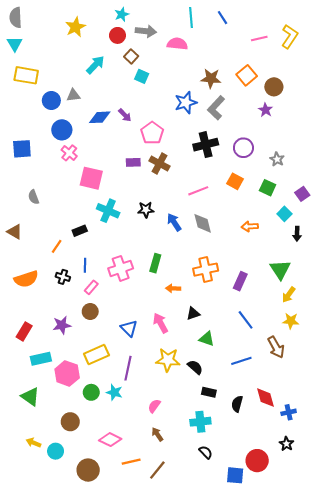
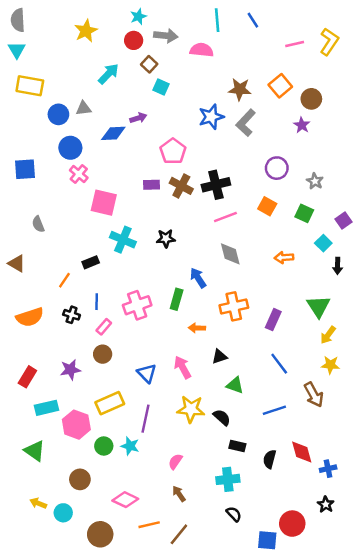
purple arrow: (125, 115) -> (138, 118), moved, turned -64
black cross: (206, 145) -> (216, 185), moved
blue arrow: (174, 222) -> (198, 278), moved

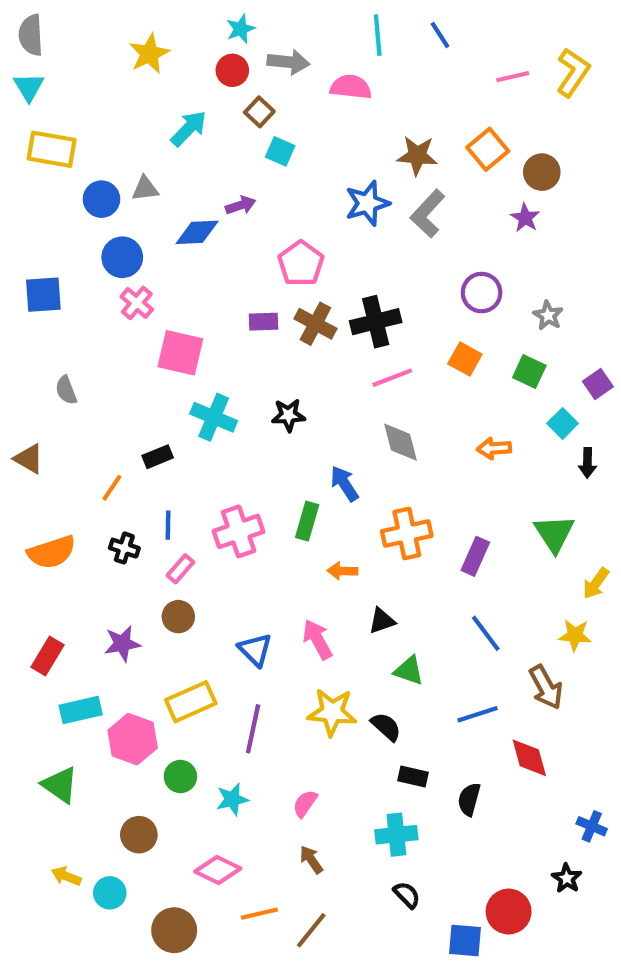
yellow arrow: (328, 335) -> (596, 583), moved
cyan star: (130, 446) -> (232, 799), moved, turned -30
red diamond: (302, 452) -> (529, 758), moved
blue cross: (328, 469) -> (592, 826), moved, turned 35

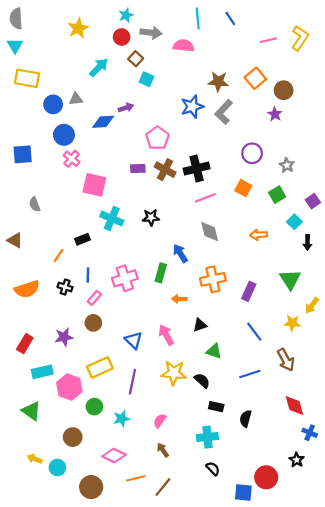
green square: (529, 371) -> (277, 195), turned 35
yellow star: (575, 635) -> (292, 323), moved
red diamond: (529, 758) -> (294, 406), moved

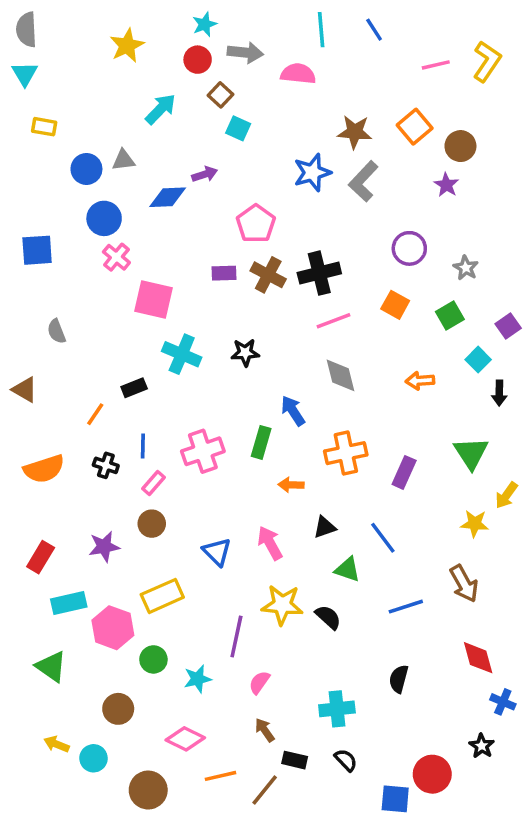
yellow rectangle: (27, 78) -> (44, 127), size x0.6
blue line: (254, 332) -> (383, 538), moved
purple line: (132, 382) -> (236, 637), moved
black rectangle: (216, 407) -> (295, 760), moved

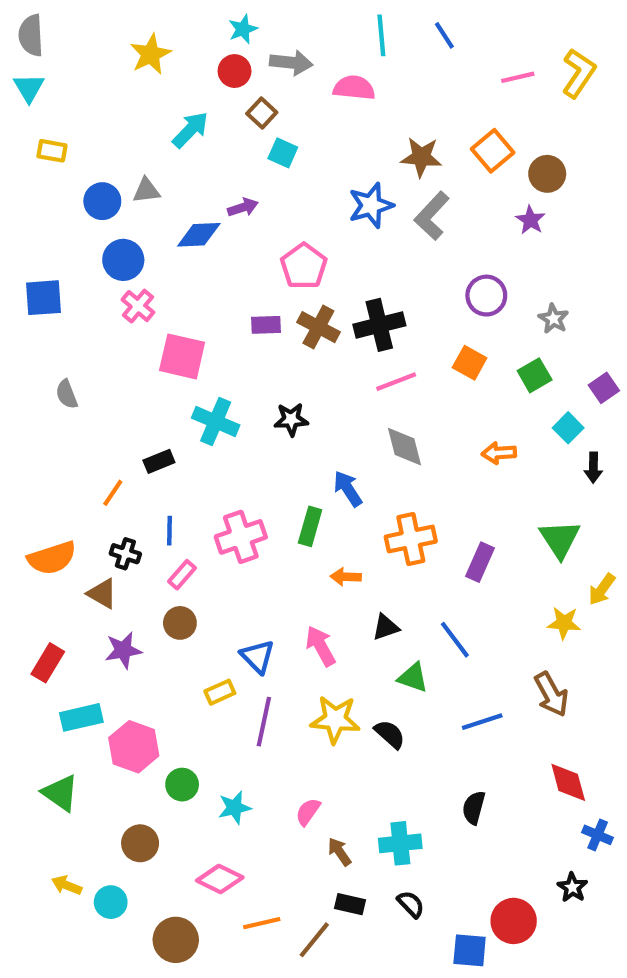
brown triangle: (25, 390) -> (102, 594), moved
yellow rectangle: (162, 596) -> (220, 692), moved, size x0.6
purple line: (236, 637) -> (264, 722), moved
brown arrow: (265, 730) -> (339, 852), moved

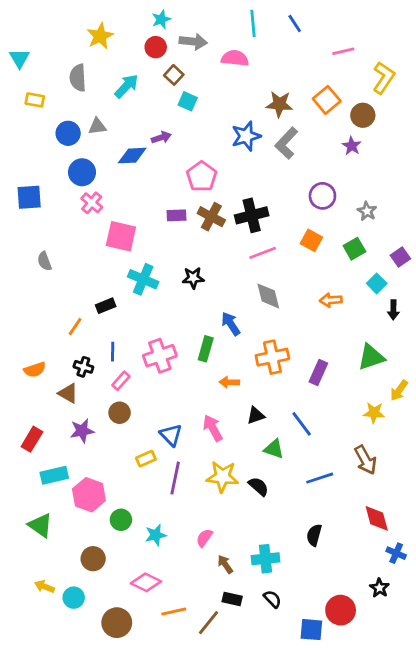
gray semicircle: (31, 35) -> (78, 78), moved
yellow L-shape: (579, 73) -> (384, 78), moved
green triangle: (560, 539) -> (371, 357), turned 44
orange semicircle: (52, 558) -> (35, 370), size x0.7

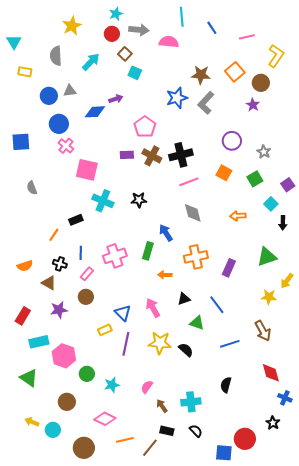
blue line: (295, 24) -> (212, 28), moved

